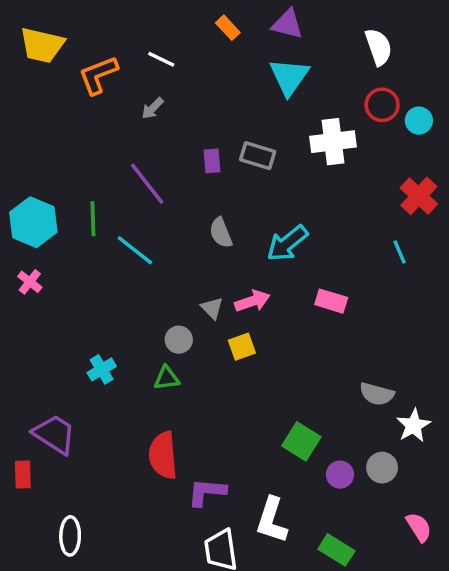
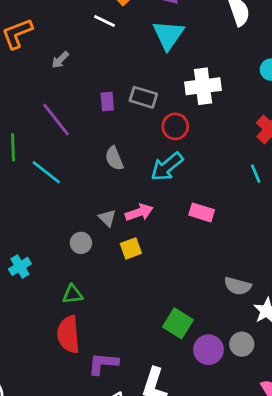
white line: (161, 59) -> (104, 21), moved
red circle: (382, 105) -> (175, 126), moved
green triangle: (166, 378) -> (73, 294), moved
purple circle: (340, 475) -> (208, 350), size x1.4

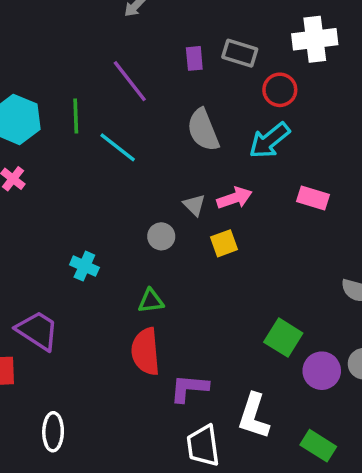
gray semicircle: (114, 158) -> (203, 130), size x1.4
cyan cross: (20, 266) -> (84, 266), turned -35

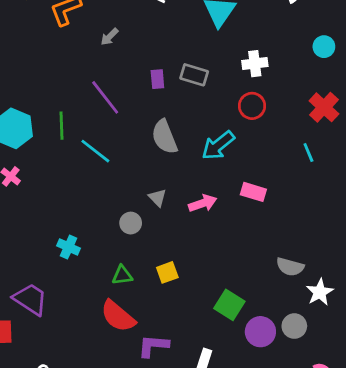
white cross: (315, 39) -> (255, 64), size x0.7
red circle: (280, 90) -> (252, 106), moved
pink arrow: (234, 198) -> (203, 203), moved
yellow square: (224, 243) -> (167, 272), moved
red semicircle: (146, 351) -> (118, 316), turned -45

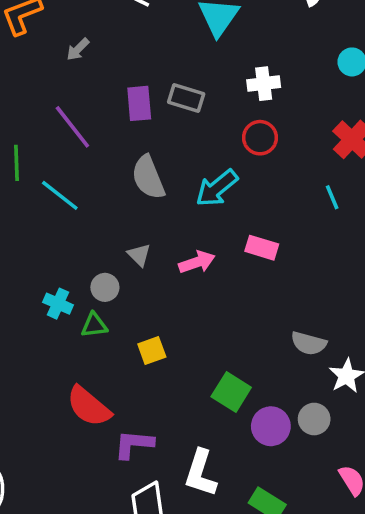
purple rectangle: (157, 79) -> (139, 103), size x1.4
cyan cross: (69, 247) -> (58, 304), moved
green triangle: (122, 275) -> (94, 325), moved

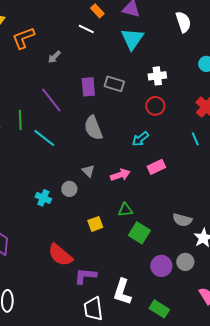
cyan arrow: (217, 188) -> (140, 139), moved, size x0.7
pink rectangle: (262, 248) -> (156, 167), turned -42
green triangle: (94, 325) -> (125, 210), moved
green square: (231, 392) -> (139, 233), moved

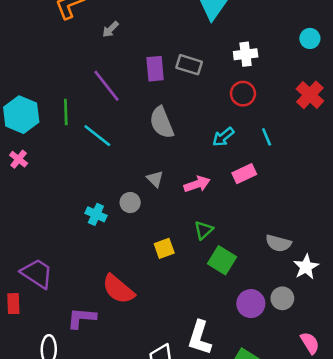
cyan line: (195, 139) -> (267, 137), moved
green triangle: (125, 210) -> (204, 230), turned -35
purple L-shape: (85, 276) -> (82, 318), moved

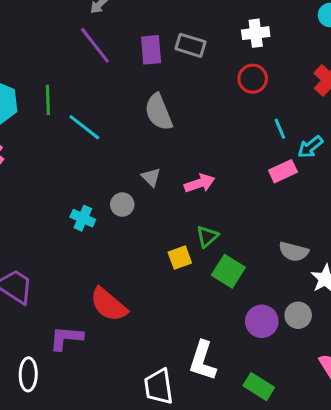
purple line: (106, 86) -> (95, 45), moved
cyan arrow: (223, 137) -> (310, 147), moved
pink rectangle: (244, 174) -> (283, 171), moved
yellow square: (164, 248) -> (180, 258), moved

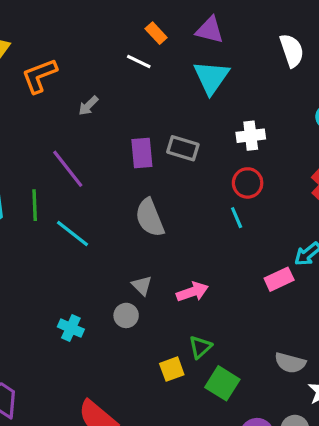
purple line: (95, 45) -> (68, 169), moved
cyan line: (280, 129) -> (237, 218), moved
gray circle: (122, 205) -> (126, 315), moved

